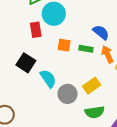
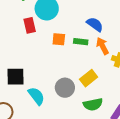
black square: (26, 63) -> (15, 77), moved, turned -30
cyan semicircle: (48, 79) -> (36, 96), moved

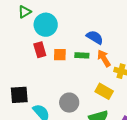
red rectangle: (30, 25) -> (40, 50), moved
yellow rectangle: (89, 78) -> (104, 91), moved, turned 72

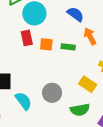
blue semicircle: (95, 37) -> (75, 14), moved
orange arrow: (104, 58) -> (90, 36), moved

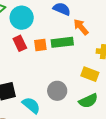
green rectangle: (68, 47) -> (62, 42), size x1.5

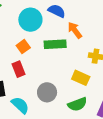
cyan circle: (22, 18) -> (30, 20), moved
red rectangle: (20, 43) -> (18, 69), moved
orange square: (40, 45) -> (23, 47), moved, turned -32

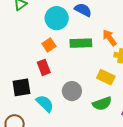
orange arrow: (75, 30) -> (109, 38), moved

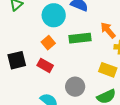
red rectangle: (44, 67) -> (45, 65), turned -35
black square: (21, 87) -> (17, 60), moved

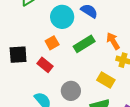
green rectangle: (80, 38) -> (84, 44), turned -35

